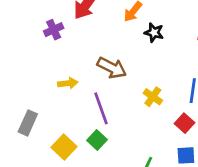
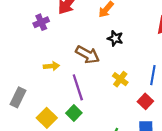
black star: (154, 33) -> (115, 38), moved

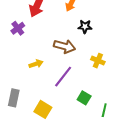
purple line: (78, 87) -> (63, 77), turned 70
green square: (74, 113) -> (84, 98), moved

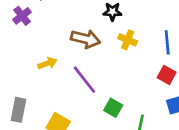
yellow cross: (98, 61) -> (128, 40), moved
purple line: (63, 77) -> (84, 80), turned -75

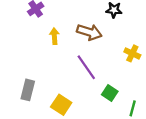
yellow cross: (128, 40) -> (132, 53), moved
yellow arrow: (47, 63) -> (54, 36), moved, turned -77

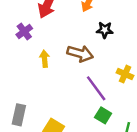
purple line: (86, 67) -> (96, 88), moved

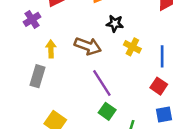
yellow cross: (125, 74) -> (132, 47), moved
gray rectangle: (19, 115) -> (38, 76), moved

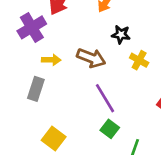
purple cross: (32, 19) -> (32, 27), size x1.5
yellow arrow: (51, 49) -> (51, 60), turned 91

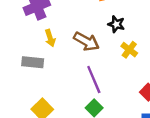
yellow arrow: (51, 60) -> (50, 38), turned 63
gray rectangle: (36, 89) -> (33, 62), turned 70

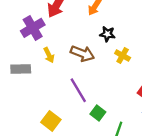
gray rectangle: (33, 62) -> (21, 69), moved
purple line: (94, 80) -> (78, 90), moved

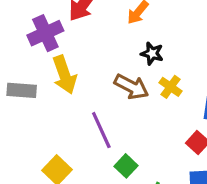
brown arrow: (82, 54) -> (131, 87), moved
yellow arrow: (49, 55) -> (64, 75), size x1.6

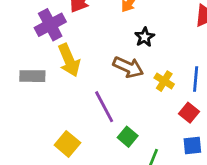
black star: (152, 53) -> (145, 37), turned 30
yellow cross: (171, 87) -> (164, 81), moved

